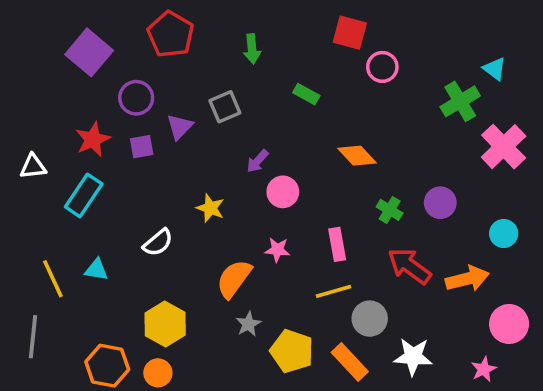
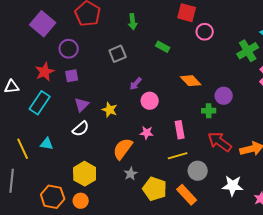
purple triangle: (180, 127) -> (82, 105), moved
purple circle: (440, 203) -> (224, 96), moved
green cross: (390, 210) -> (209, 111), turned -32
white star: (413, 357) -> (233, 186), moved

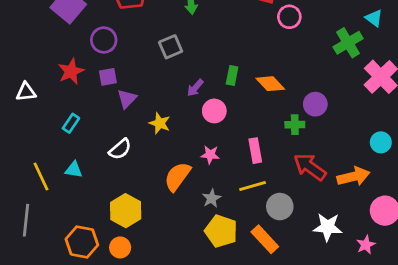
green rectangle: (163, 47) -> (232, 75), moved, turned 72
cyan rectangle: (40, 103) -> (71, 123), moved, size x0.6
purple triangle: (82, 105) -> (127, 99), moved
gray star: (131, 174) -> (212, 198), moved

